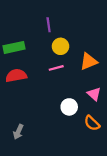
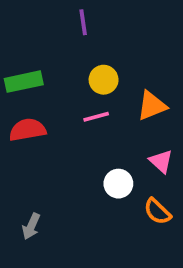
purple line: (49, 25) -> (83, 22), moved

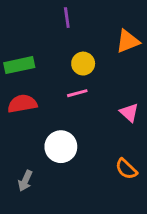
orange triangle: (152, 106) -> (128, 41), moved
pink triangle: (161, 161) -> (129, 113), moved
white circle: (118, 184) -> (61, 147), moved, size x1.4

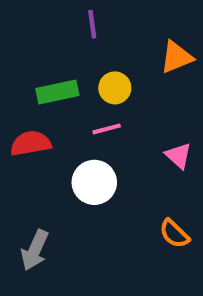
green rectangle: (19, 65) -> (57, 92), moved
white circle: (61, 147) -> (94, 182), moved
gray arrow: (25, 181) -> (35, 250), size x1.4

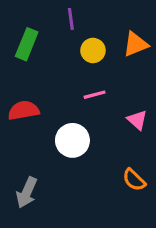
yellow circle: (115, 88) -> (93, 50), moved
green rectangle: (57, 92) -> (27, 44), moved, turned -56
pink line: (107, 129) -> (95, 95), moved

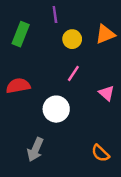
pink line: (95, 95) -> (73, 73), turned -42
orange semicircle: (134, 180) -> (100, 153), moved
gray arrow: (27, 192) -> (35, 150), moved

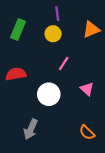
purple line: (55, 15) -> (57, 14), moved
yellow circle: (72, 39) -> (53, 34), moved
pink triangle: (107, 93) -> (87, 89), moved

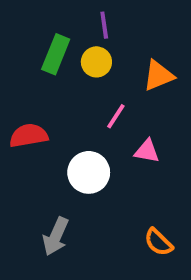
green rectangle: (18, 30) -> (56, 54), moved
orange triangle: (91, 30) -> (158, 76), moved
pink triangle: (87, 89) -> (147, 151), moved, turned -32

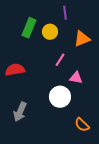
purple line: (104, 25) -> (65, 13), moved
white circle: (89, 172) -> (60, 97), moved
gray arrow: (56, 236) -> (20, 112), moved

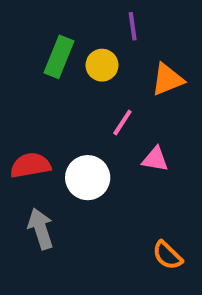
red semicircle: (15, 70) -> (30, 165), moved
white circle: (60, 97) -> (88, 178), moved
gray arrow: (20, 112) -> (41, 229), turned 138

